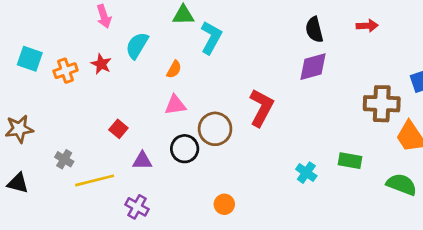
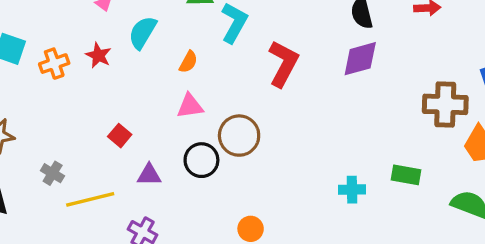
red L-shape: (261, 108) -> (283, 64), moved
cyan cross: (306, 173) -> (352, 190), turned -36

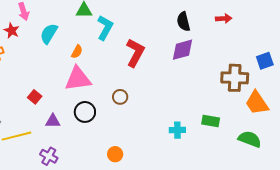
red star: (98, 55) -> (12, 31), moved
pink triangle: (190, 106) -> (78, 79), size x1.6
brown circle: (239, 136) -> (120, 97), moved, size x0.6

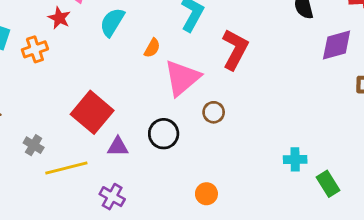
purple diamond: (182, 50) -> (337, 45), moved
pink triangle: (78, 79) -> (182, 78), moved, turned -32
red square: (35, 97) -> (92, 112), size x2.0
green rectangle: (211, 121) -> (328, 184), moved, turned 48

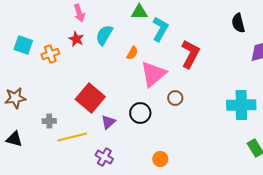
red star: (59, 18) -> (76, 39), moved
gray cross: (34, 145) -> (49, 121), turned -32
purple triangle: (118, 147) -> (108, 122), turned -42
cyan cross: (295, 159) -> (241, 105), moved, size x1.8
orange circle: (206, 194) -> (160, 159), moved

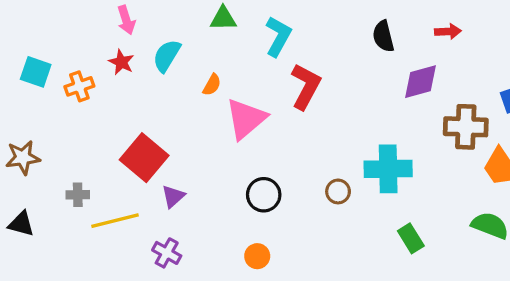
cyan L-shape: (160, 29) -> (278, 36), moved
brown circle: (175, 98) -> (338, 191), moved
black circle: (140, 113) -> (264, 195), moved

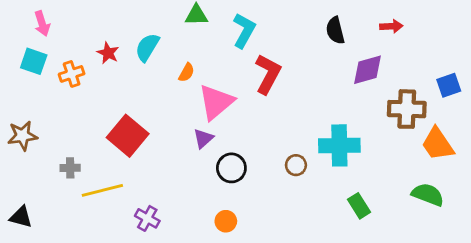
pink arrow: (126, 20) -> (42, 23), moved
purple triangle: (173, 196) -> (203, 138), moved
black triangle: (21, 224) -> (21, 217), moved

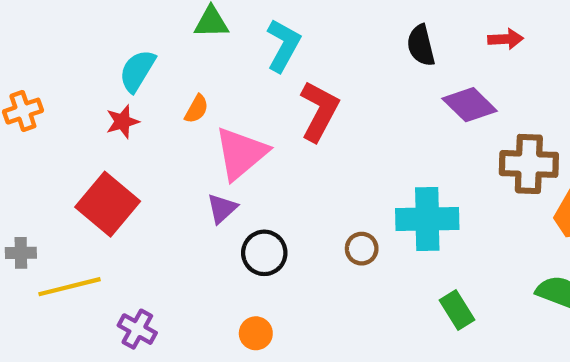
red star: (108, 53) -> (122, 122), moved, turned 30
purple diamond: (367, 70) -> (470, 105), turned 60

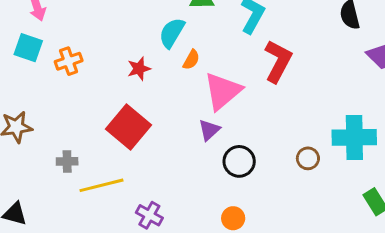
cyan semicircle: (137, 71) -> (172, 33), moved

